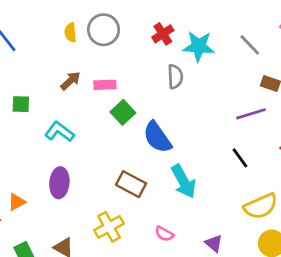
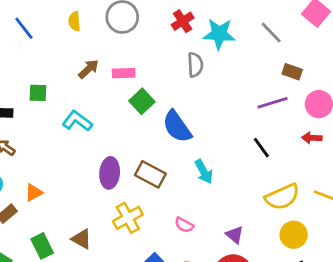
yellow semicircle: (70, 32) -> (74, 21), moved
cyan arrow: (183, 181) -> (204, 172), size x0.7
purple ellipse: (59, 183) -> (110, 173), moved

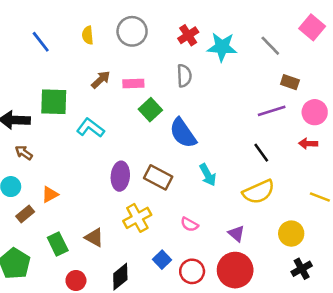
gray semicircle: (195, 65) -> (184, 76), moved
green square: (38, 93) -> (54, 102), size x1.6
yellow semicircle: (282, 197) -> (259, 192), moved

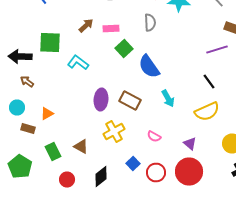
brown rectangle: (25, 214) -> (28, 128), turned 56

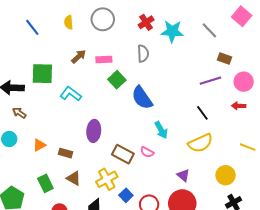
brown rectangle: (130, 100) -> (123, 154), moved
brown rectangle: (28, 128) -> (66, 153), moved
yellow cross: (114, 132) -> (107, 179), moved
pink semicircle: (154, 136) -> (147, 152), moved

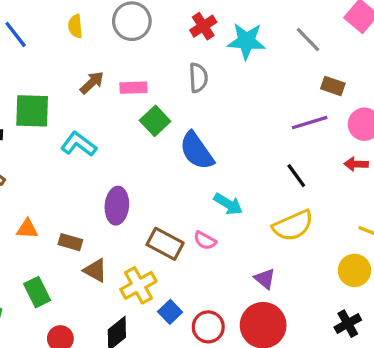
cyan arrow: (161, 130) -> (228, 204), turned -30
orange triangle: (39, 145) -> (27, 229), turned 32
yellow circle: (226, 175) -> (354, 270), moved
brown triangle: (74, 178) -> (95, 270), moved

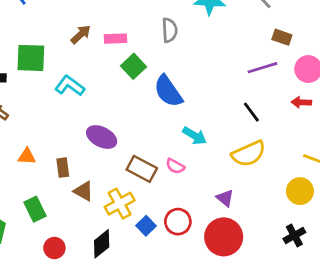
purple ellipse: (117, 206) -> (102, 137), turned -68
brown rectangle: (70, 242) -> (63, 168), turned 66
red circle: (208, 327) -> (178, 222), moved

